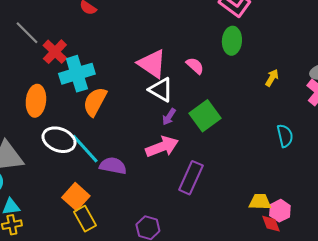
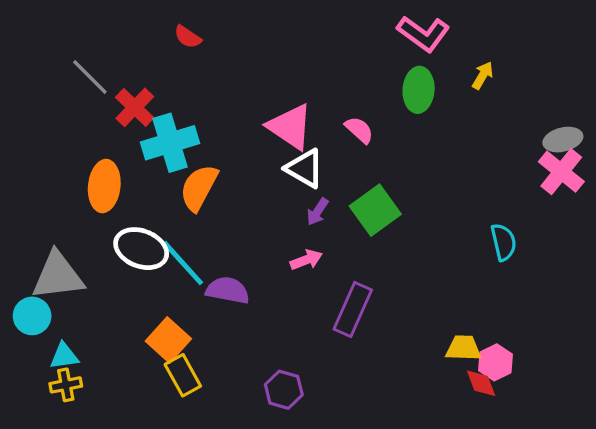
yellow arrow: (272, 78) -> (483, 75), moved
pink arrow: (162, 147) -> (306, 260), size x0.6

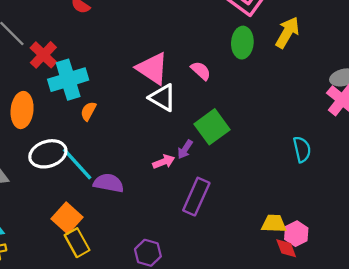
yellow arrow: (483, 75) -> (287, 32), size x1.6
orange semicircle: (199, 188) -> (88, 111), size x0.6
purple arrow: (318, 212) -> (185, 149), moved
white ellipse: (141, 249) -> (48, 154), turned -39

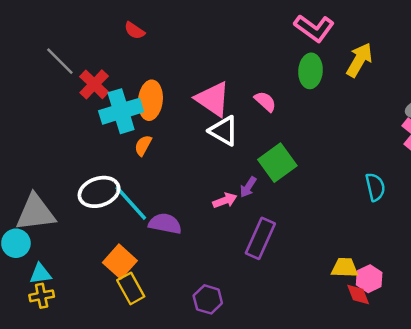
orange ellipse: (22, 110) -> (150, 100), moved

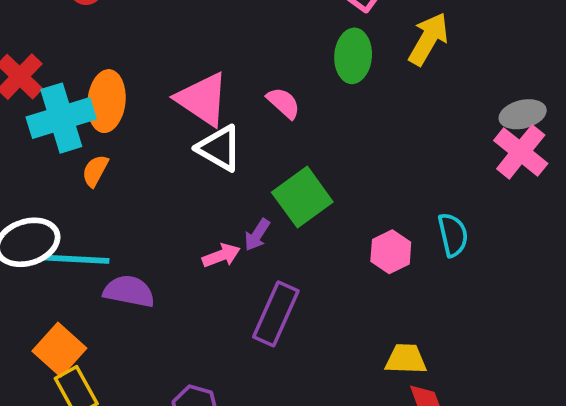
cyan line: (131, 203) -> (76, 259), turned -45
pink hexagon: (369, 279) -> (391, 252), moved

